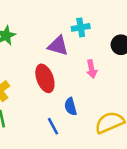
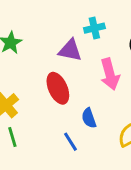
pink arrow: (92, 69) -> (110, 74), size x1.5

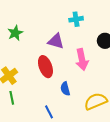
cyan cross: (94, 28) -> (76, 19), moved
blue line: (71, 142) -> (49, 112), moved

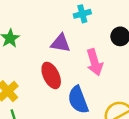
blue semicircle: (65, 89) -> (78, 100), size x1.6

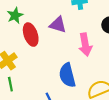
red ellipse: (51, 75) -> (31, 35), moved

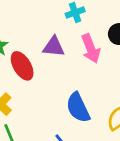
pink arrow: (85, 45) -> (91, 49), moved

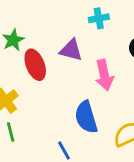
pink arrow: (91, 49) -> (104, 75), moved

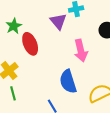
purple triangle: (71, 50) -> (58, 21), moved, turned 36

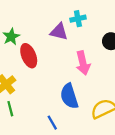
purple triangle: (58, 21) -> (59, 32), turned -36

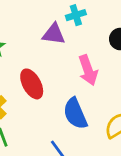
red ellipse: (29, 56) -> (32, 84), moved

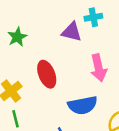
blue semicircle: (75, 114) -> (83, 105), turned -84

